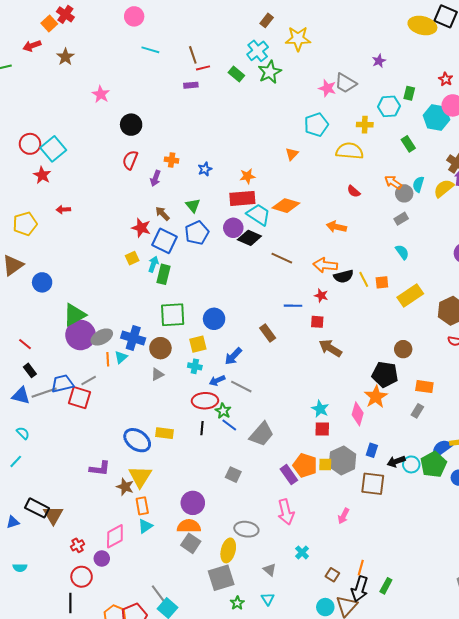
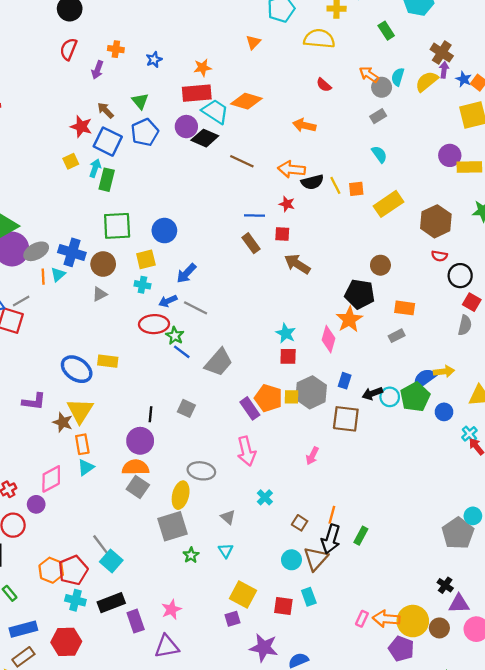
brown rectangle: (268, 333) -> (251, 243), moved
gray rectangle: (417, 411) -> (397, 336), turned 32
black line: (202, 428) -> (151, 414), moved

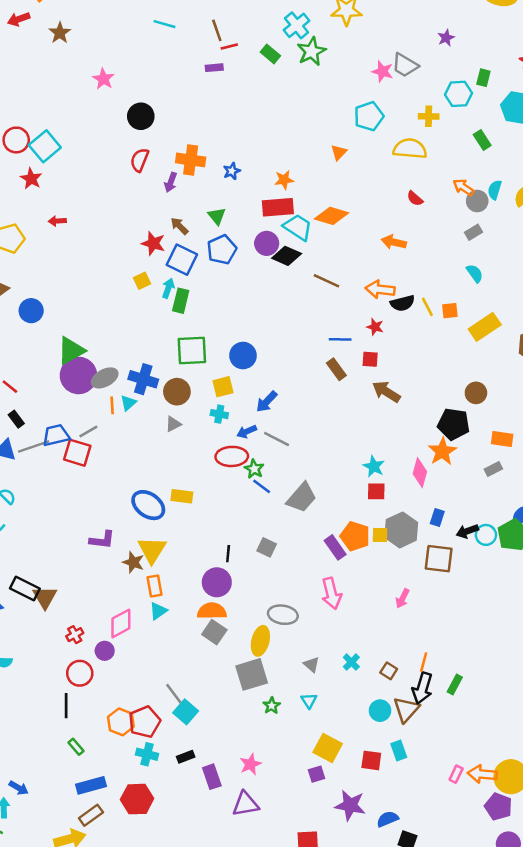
orange cross: (116, 49) -> (191, 160), size x1.6
cyan cross: (265, 497) -> (351, 662), moved
black rectangle: (111, 603) -> (186, 757), size x0.6

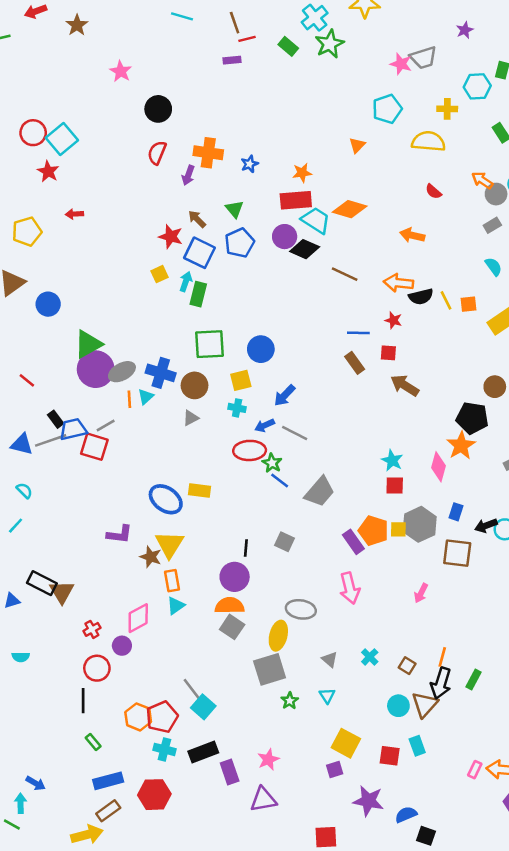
gray trapezoid: (405, 65) -> (423, 58), turned -48
black rectangle: (16, 419) -> (56, 419), moved
black rectangle: (186, 757) -> (203, 752), size x1.6

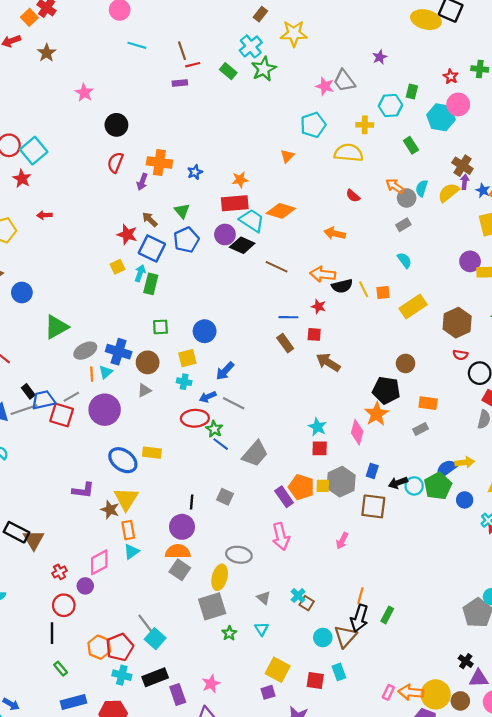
gray trapezoid: (423, 58) -> (344, 81), turned 70
green square: (210, 344) -> (160, 327), size x0.6
purple circle: (96, 369) -> (105, 410), moved
brown square: (407, 666) -> (307, 603), moved

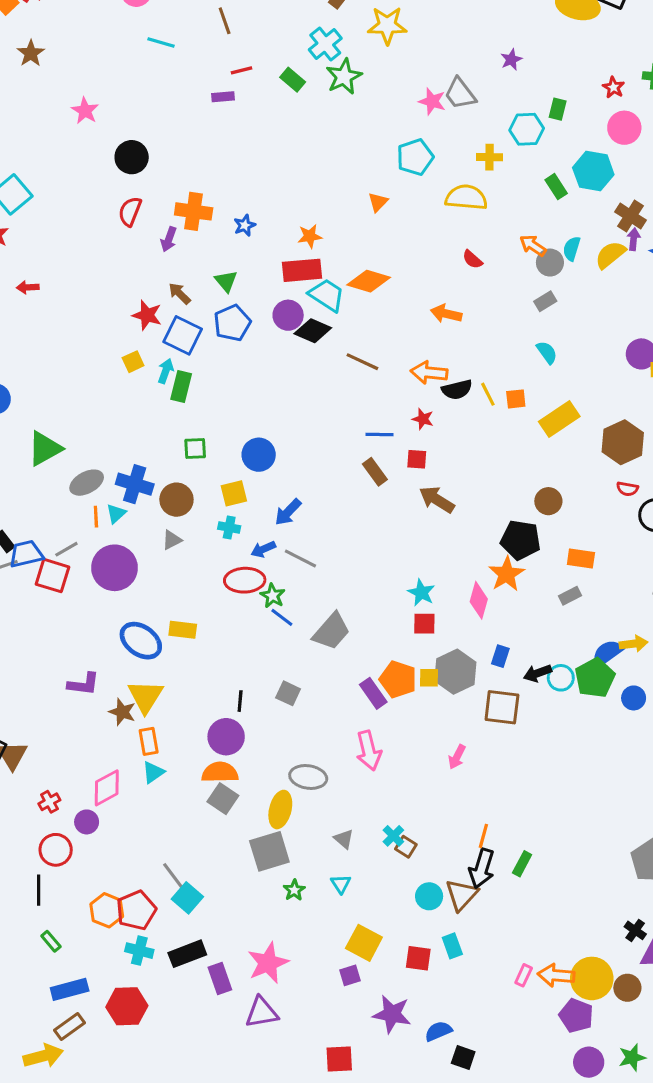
brown line: (182, 51) -> (225, 21), moved
cyan hexagon: (441, 117) -> (593, 171), moved
pink star: (211, 684) -> (268, 963), size x1.5

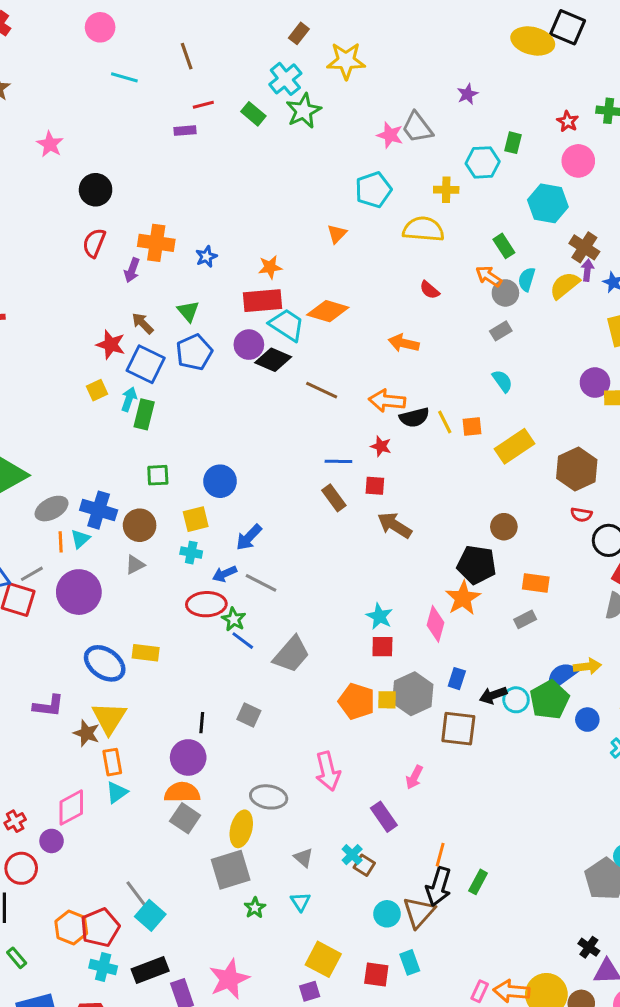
green rectangle: (556, 187) -> (504, 246), moved
purple rectangle: (373, 693) -> (384, 817), moved

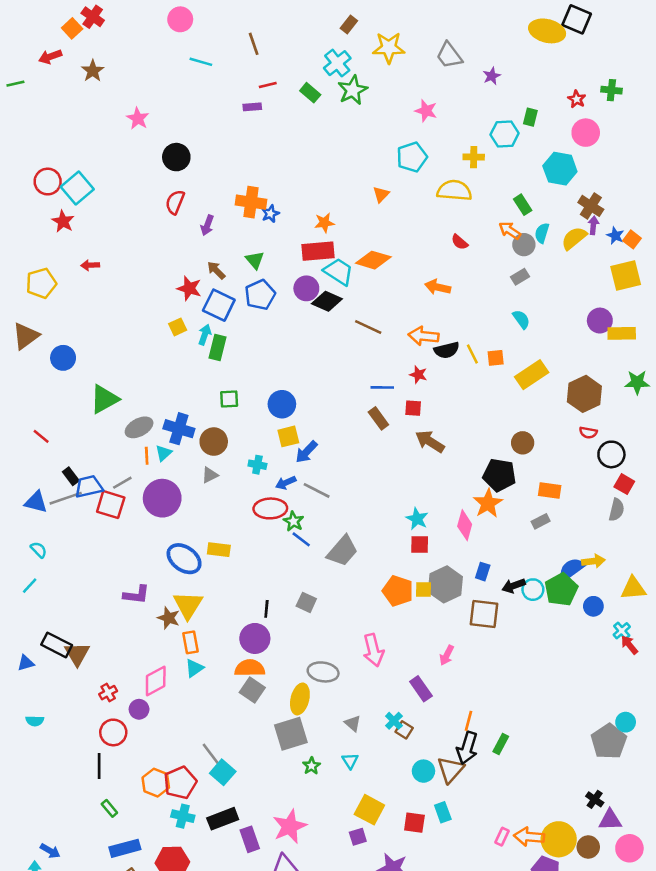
gray trapezoid: (417, 128) -> (449, 55), moved
orange cross: (156, 243) -> (251, 202), moved
yellow square: (196, 519) -> (288, 436), moved

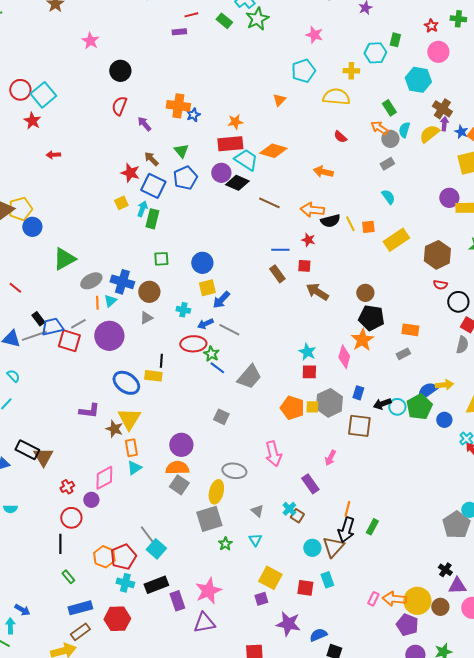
purple arrow: (207, 225) -> (144, 124), turned 119
yellow pentagon: (41, 283) -> (20, 209), moved
brown circle: (523, 443) -> (365, 293), moved
black line: (266, 609) -> (161, 361), moved

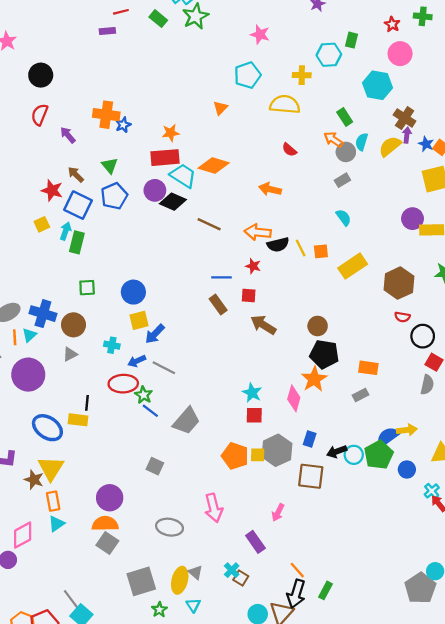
yellow ellipse: (216, 492) -> (180, 580), moved
orange line: (347, 509) -> (297, 570), turned -56

